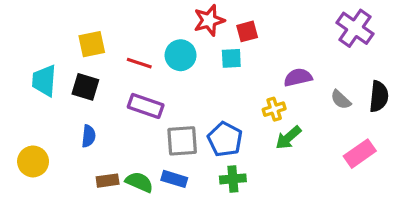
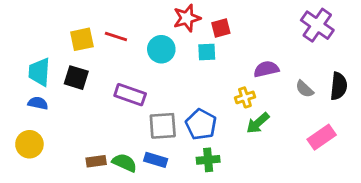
red line: (139, 63) -> (116, 36), moved
blue semicircle: (89, 136) -> (38, 103), moved, turned -84

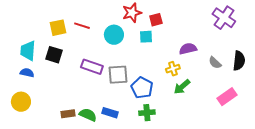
gray square: (163, 126) -> (118, 75), moved

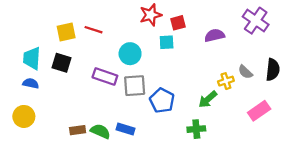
cyan circle: (114, 35) -> (130, 54), moved
purple semicircle: (188, 49) -> (215, 35), moved
yellow cross: (173, 69) -> (226, 81), moved
green cross: (147, 113) -> (196, 129), moved

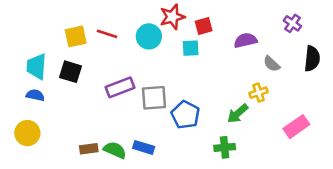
purple cross: (256, 21) -> (292, 23), size x0.6
cyan circle: (130, 54) -> (149, 36), moved
black semicircle: (273, 70) -> (312, 59), moved
gray semicircle: (245, 72) -> (272, 64), moved
purple rectangle: (105, 77) -> (120, 87), turned -40

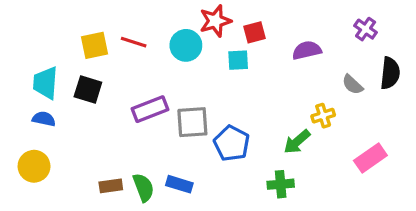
gray semicircle: (272, 64) -> (352, 85), moved
green semicircle: (115, 150) -> (143, 187), turned 45

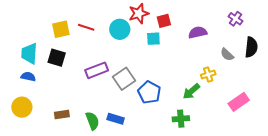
gray square: (192, 122) -> (124, 79), turned -30
brown rectangle: (111, 186) -> (62, 114), moved

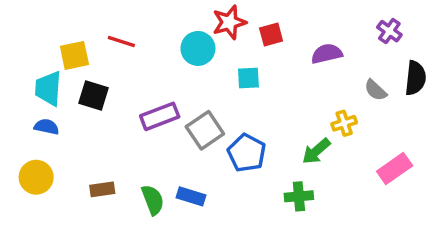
red line: (86, 27) -> (121, 41), moved
yellow square: (61, 29) -> (74, 55), moved
cyan square: (153, 39) -> (248, 78), moved

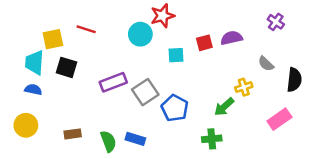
red square: (271, 35) -> (204, 43), moved
black semicircle: (415, 78) -> (294, 80), moved

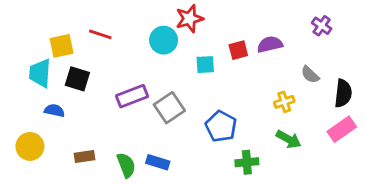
blue semicircle: (33, 90) -> (54, 111), moved
green arrow: (224, 107) -> (289, 139), moved, turned -110
blue pentagon: (175, 108) -> (221, 126), moved
pink rectangle: (279, 119) -> (342, 129), moved

